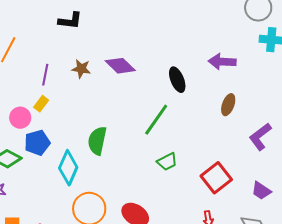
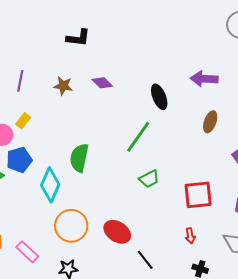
black L-shape: (70, 21) -> (78, 38), moved
purple diamond: (120, 66) -> (102, 83), size x0.7
purple line: (45, 75) -> (20, 81), moved
red square: (216, 178) -> (198, 195), turned 32

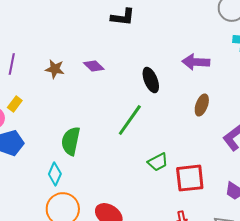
black L-shape: (78, 38) -> (123, 17), moved
green trapezoid: (149, 179) -> (158, 162), moved
cyan diamond: (50, 185) -> (55, 174), moved, size x0.7

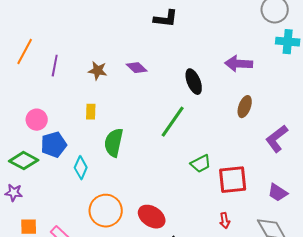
yellow rectangle: (15, 104) -> (91, 112), moved, turned -35
cyan diamond: (55, 174) -> (81, 168), moved

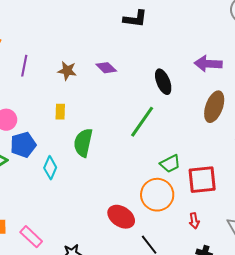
brown ellipse: (245, 107) -> (214, 107), size x1.4
orange circle: (106, 211) -> (157, 195), moved

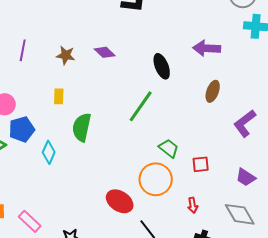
brown ellipse: (214, 107) -> (213, 91), size x0.7
green trapezoid: (170, 164) -> (169, 148), turned -115
red square: (202, 180) -> (201, 164), size x0.6

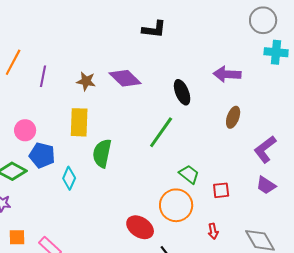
purple diamond: (105, 52) -> (125, 78), size x1.5
yellow rectangle: (59, 96) -> (79, 122), size x1.8
blue pentagon: (22, 129) -> (42, 155), turned 30
purple trapezoid: (246, 177) -> (266, 185), moved

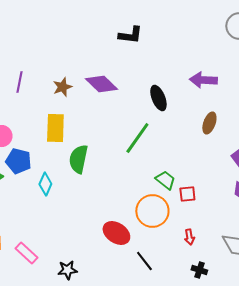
brown star: (86, 81) -> (62, 87), turned -30
red square: (221, 190) -> (187, 194), moved

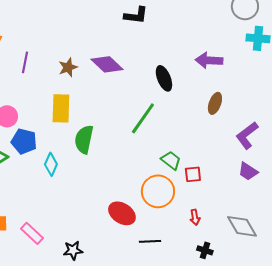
black line: (144, 261) -> (150, 241), turned -55

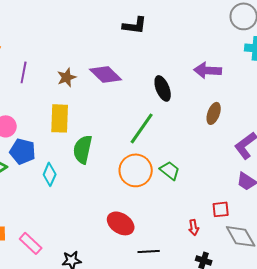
red square: (193, 174) -> (221, 209), moved
orange circle: (158, 191) -> (136, 170), moved

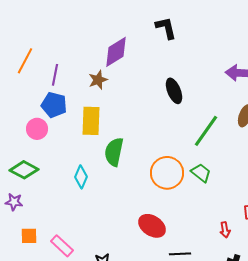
black L-shape: (135, 25) -> (166, 28), turned -110
purple diamond: (106, 74) -> (116, 52), moved, turned -76
black ellipse: (163, 88) -> (174, 91), moved
green line: (142, 128) -> (206, 131), moved
blue pentagon: (23, 151) -> (54, 105), moved

